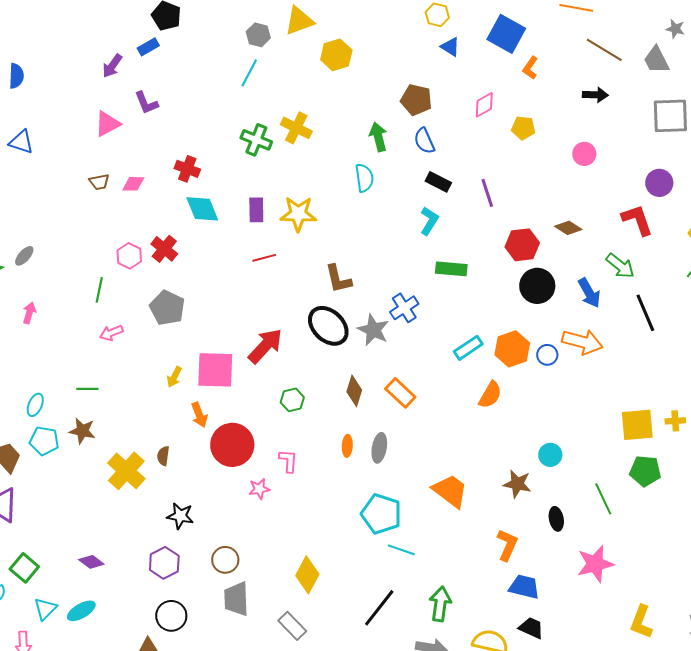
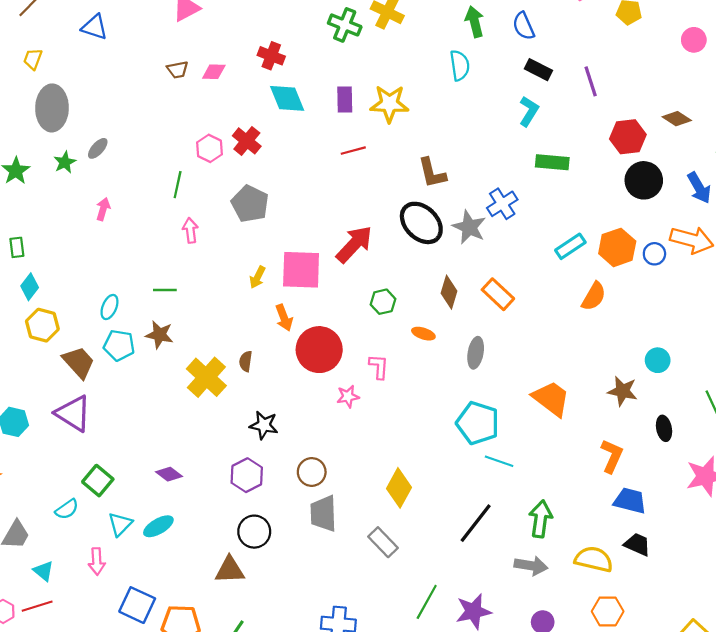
pink arrow: (111, 333) -> (190, 230), turned 105
orange ellipse: (347, 446) -> (423, 334), moved, turned -75

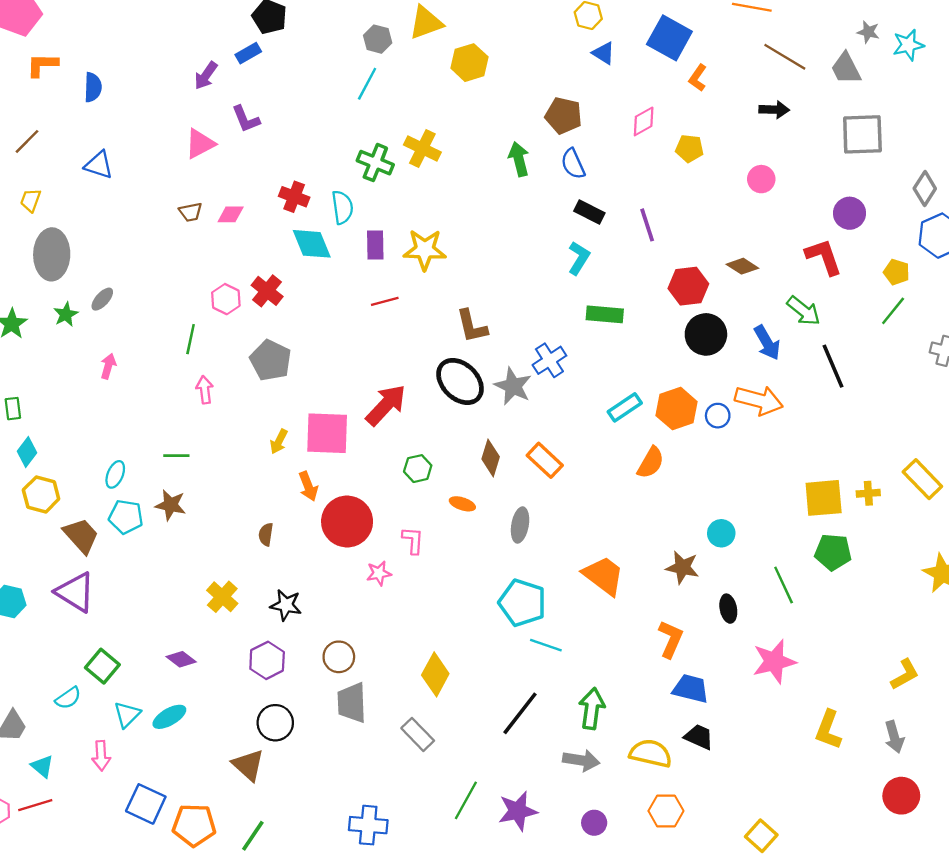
cyan semicircle: (460, 65) -> (342, 207), moved
yellow cross: (206, 377) -> (222, 597), moved, size x0.7
brown triangle: (230, 570) -> (248, 765), turned 44

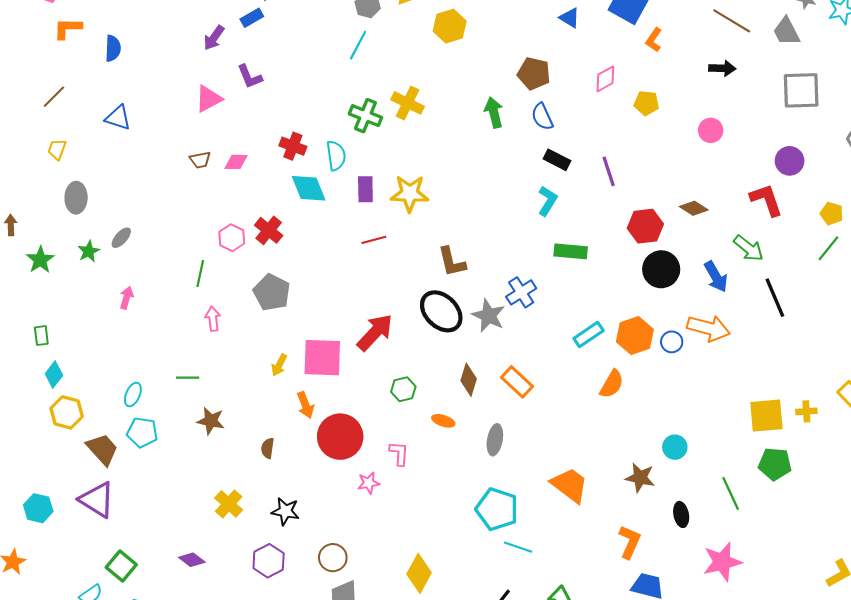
gray ellipse: (52, 254) -> (76, 198), size x0.7
brown star: (171, 505) -> (211, 421), moved

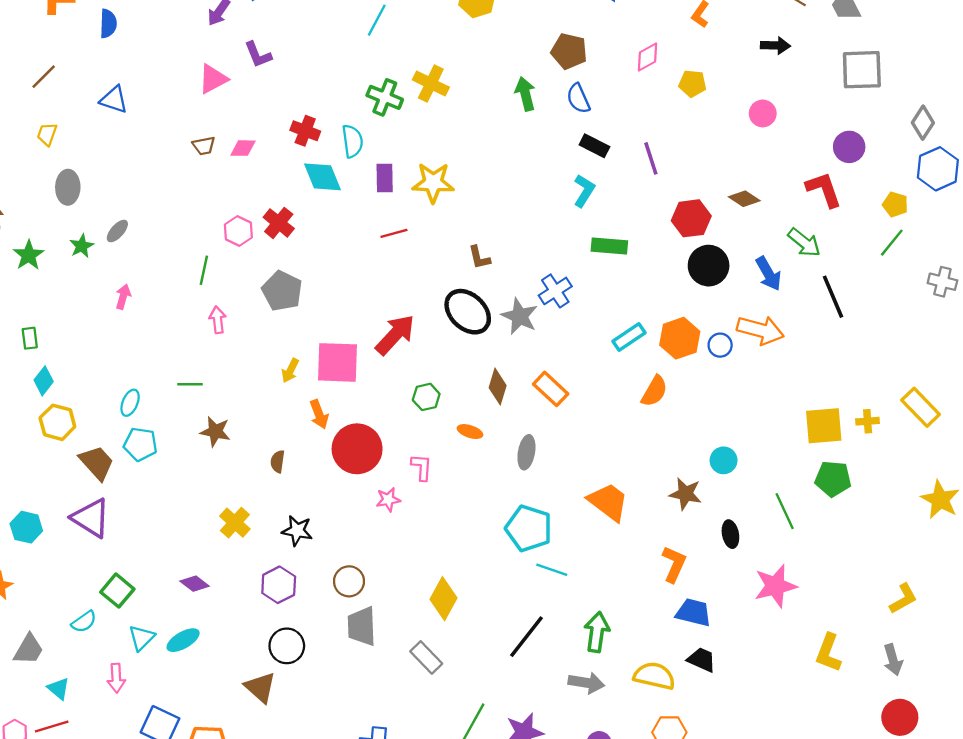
brown L-shape: (452, 262) -> (479, 258), size x0.7

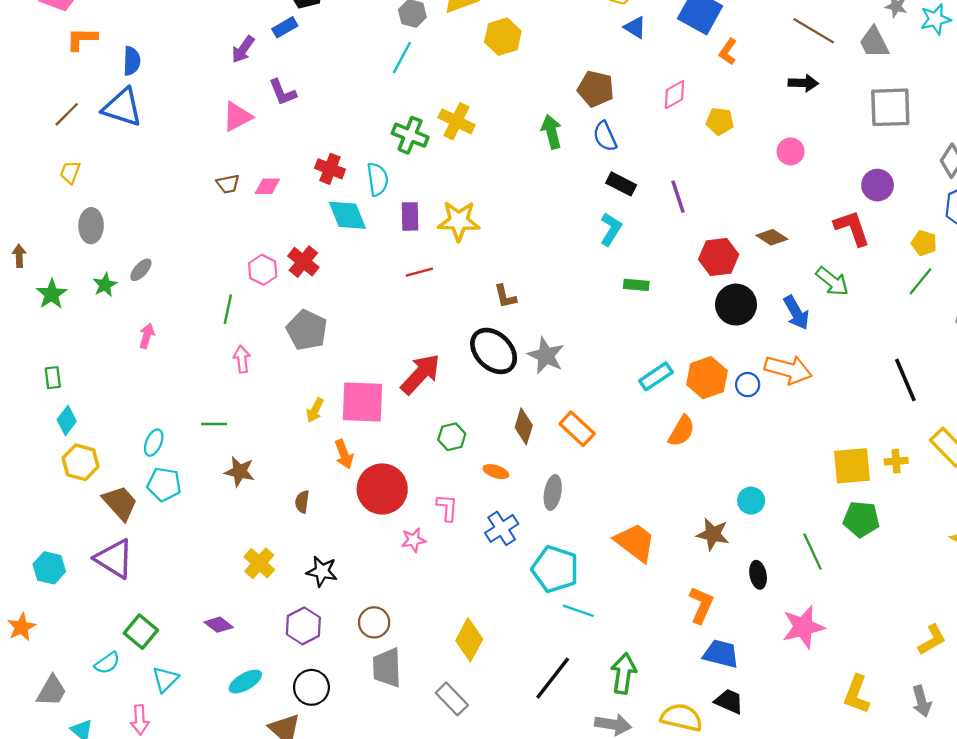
blue triangle: (114, 100) -> (122, 107), moved, size x1.4
green rectangle: (609, 246) -> (636, 285), size x0.7
blue cross: (555, 291) -> (502, 528), moved
black line: (833, 297) -> (905, 380), moved
cyan ellipse: (183, 640) -> (245, 682), moved

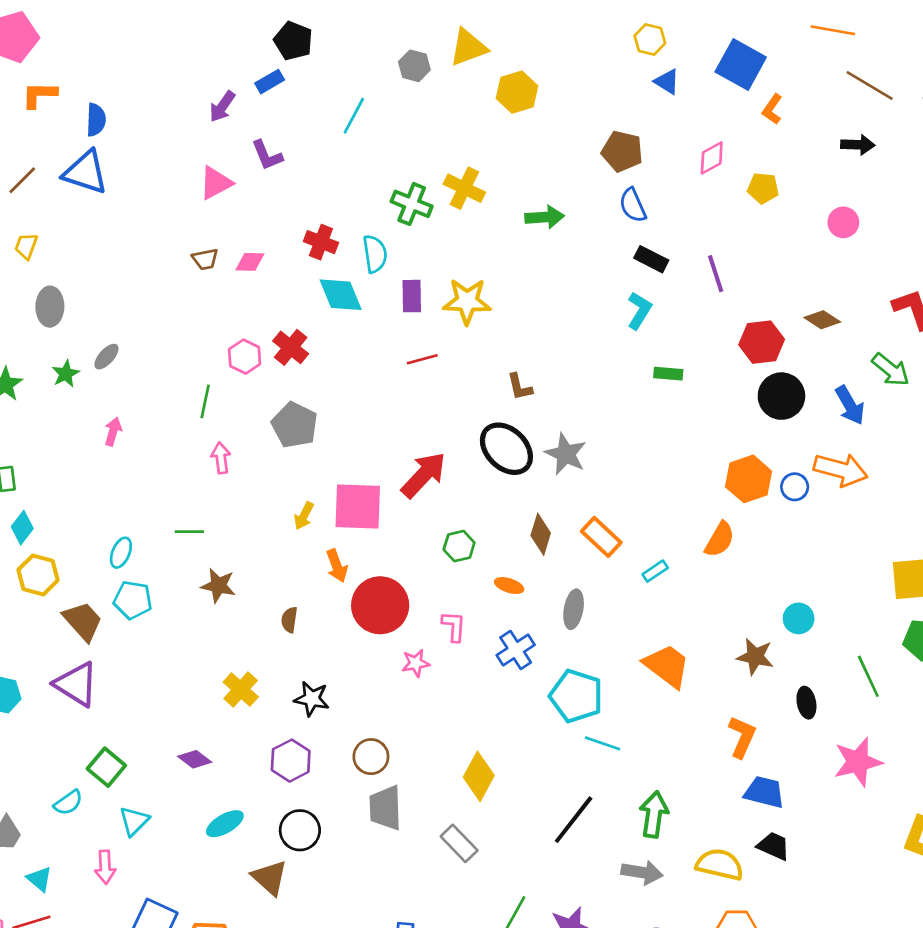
cyan line: (402, 57) -> (354, 116), moved
green arrow: (552, 132) -> (545, 217), moved, turned 100
cyan rectangle: (656, 376) -> (655, 571), moved, size x0.7

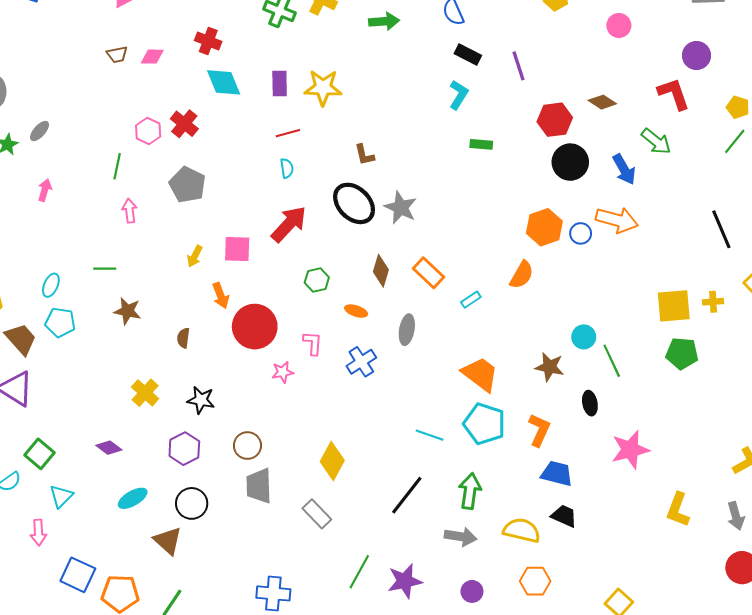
cyan semicircle: (375, 254) -> (287, 168), moved, size x0.7
pink square: (358, 507) -> (237, 249), size x0.7
green line: (868, 676) -> (612, 361), moved
cyan pentagon: (576, 696) -> (484, 424), moved

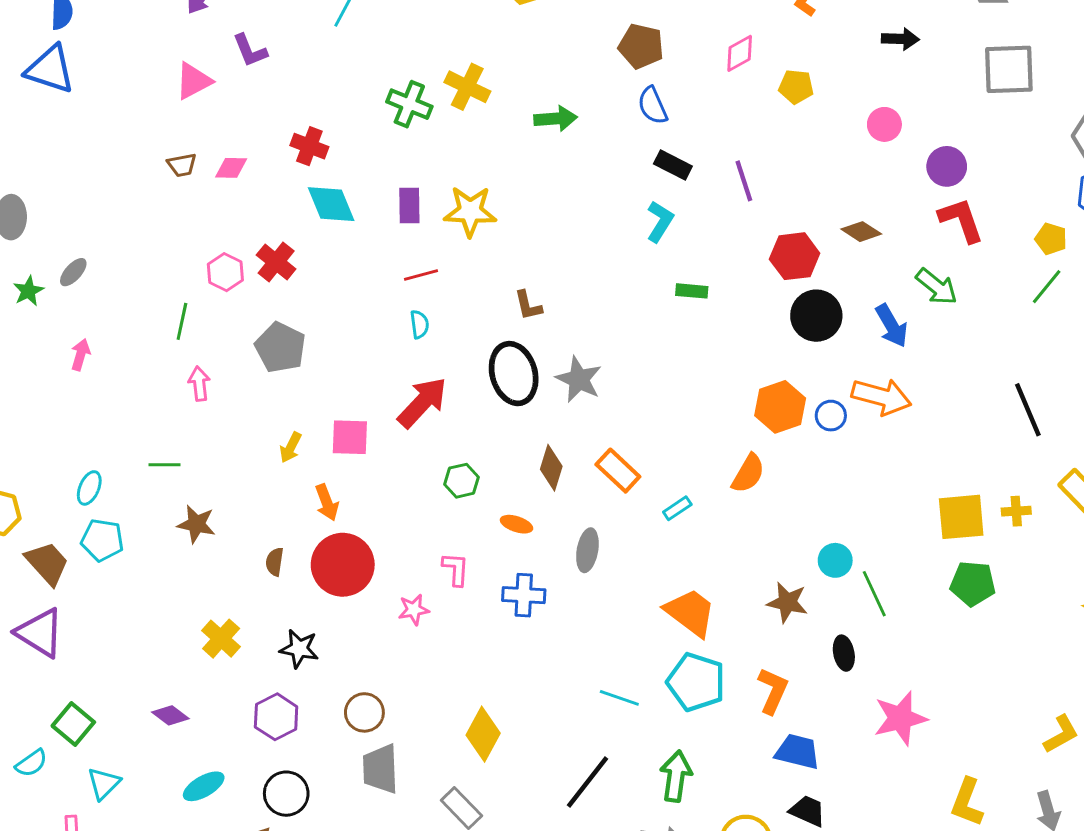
purple circle: (696, 55) -> (947, 166), moved
black ellipse: (354, 203) -> (514, 374), turned 30
red circle: (255, 327) -> (343, 565), moved
blue cross: (361, 362) -> (524, 595), turned 36

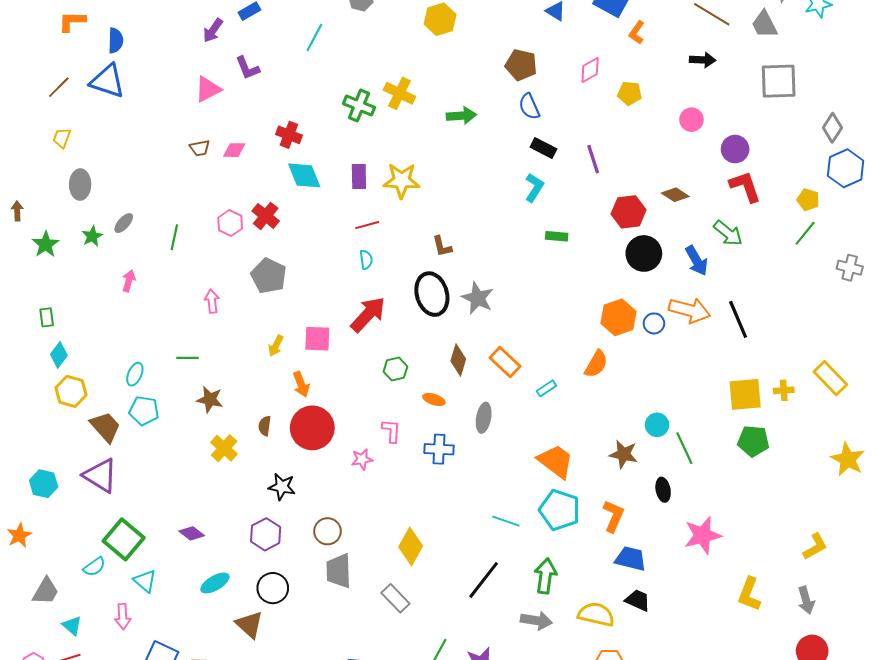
green line: (182, 321) -> (174, 237), moved
black line: (1028, 410) -> (738, 319), moved
yellow cross: (221, 639) -> (224, 448), moved
green square: (73, 724) -> (124, 539), size x1.4
cyan triangle: (104, 783) -> (145, 581), turned -35

